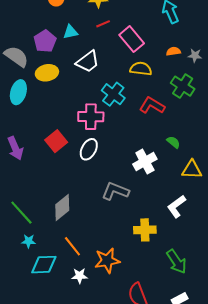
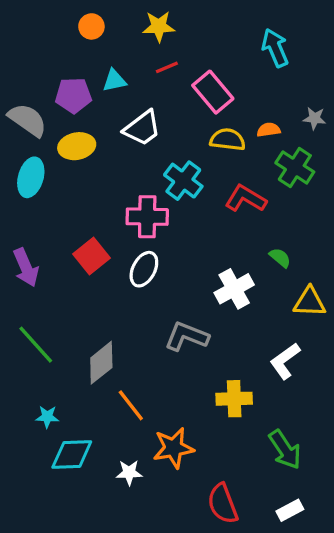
purple pentagon: (45, 41) -> (73, 95), turned 30
orange semicircle: (173, 51) -> (269, 130), moved
green line: (21, 213) -> (36, 345), moved
orange line: (72, 246) -> (131, 405), moved

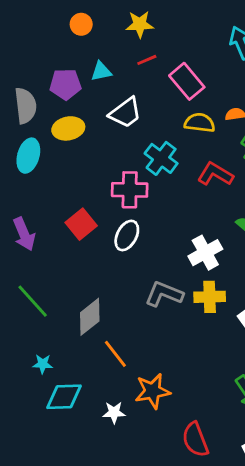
gray semicircle: (28, 120) -> (25, 106), turned 48
yellow cross: (234, 399) -> (210, 297), moved

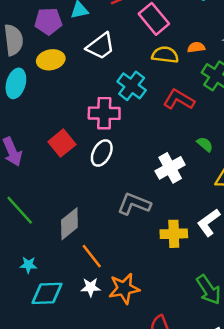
yellow cross: (210, 297) -> (174, 234), moved
white star: (114, 412) -> (91, 287), moved

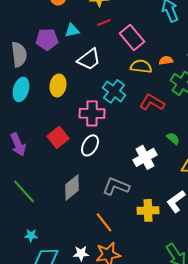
yellow ellipse: (51, 60) -> (58, 85), moved, turned -70
gray diamond: (69, 224) -> (72, 187), moved
orange line: (92, 256) -> (104, 222), moved

